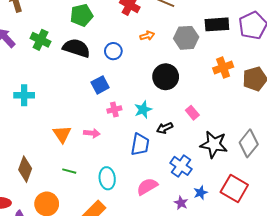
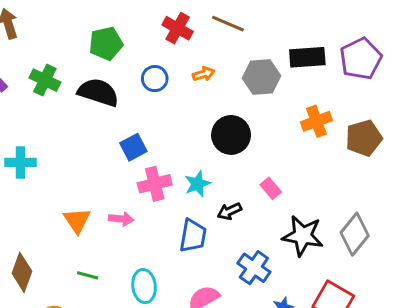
blue circle: (113, 51) -> (155, 79), moved
pink cross: (114, 110) -> (155, 184), size x1.5

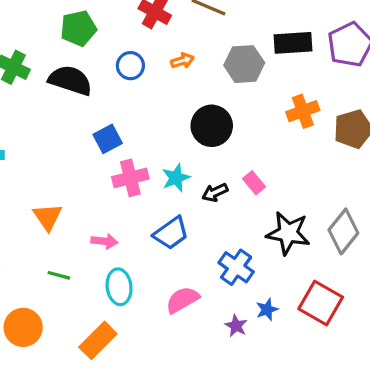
black arrow: (229, 211) -> (215, 192), moved
pink arrow: (121, 219) -> (104, 241), moved
blue trapezoid: (193, 236) -> (171, 233), turned 44

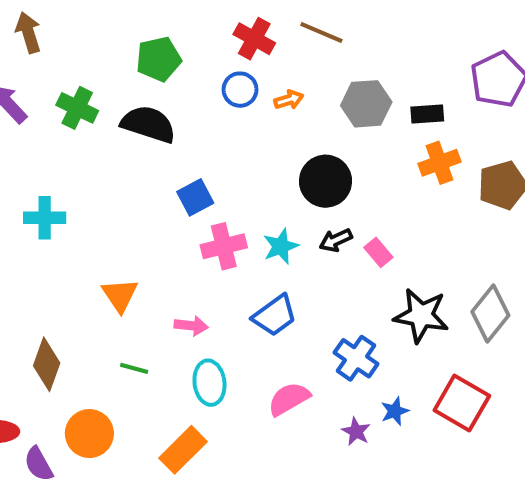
black rectangle: (293, 43) -> (427, 114), moved, size x0.7
blue circle: (130, 66) -> (240, 90), moved
black arrow: (215, 192) -> (336, 240), moved

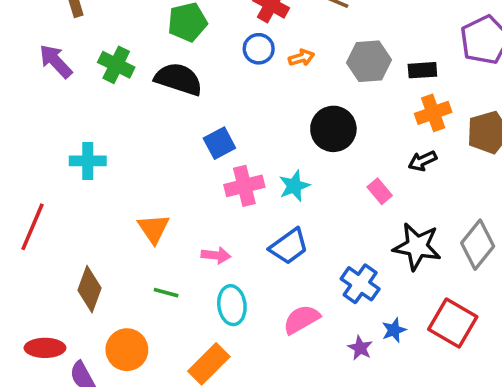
black arrow: (336, 240) -> (422, 161), moved

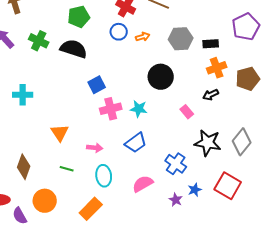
cyan star: (294, 186) -> (139, 109), turned 30

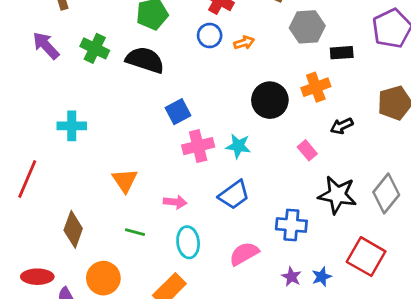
gray hexagon: (181, 39) -> (307, 27), moved
orange cross: (217, 68) -> (316, 87), moved
blue cross: (176, 164) -> (291, 225), turned -30
blue star: (195, 190) -> (322, 277), moved

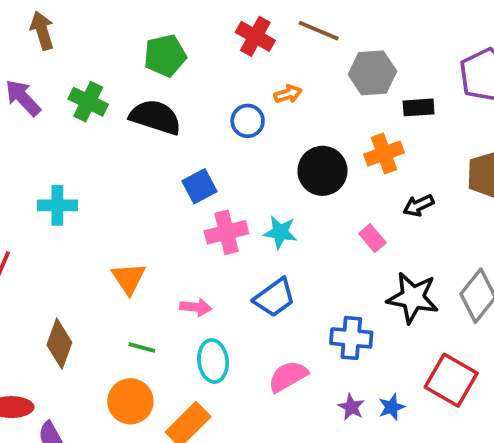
blue circle: (210, 35) -> (248, 121), moved
orange circle: (103, 278) -> (130, 401), moved

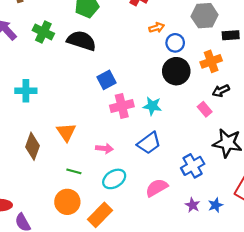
blue circle: (248, 121) -> (175, 43), moved
black arrow: (419, 205) -> (221, 91), moved
blue cross: (351, 338) -> (193, 166), turned -35
brown diamond: (59, 344) -> (32, 146), moved
cyan ellipse: (213, 361) -> (114, 179), turned 65

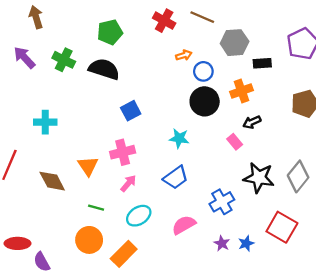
pink cross: (122, 106) -> (123, 152), moved
brown diamond: (32, 146) -> (52, 181), turned -48
pink arrow: (104, 148) -> (128, 183), turned -56

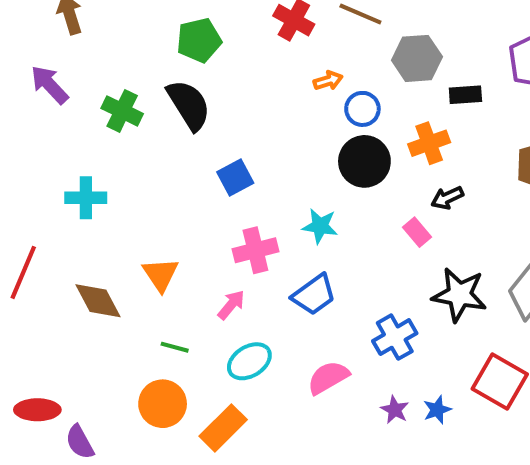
green cross: (64, 60) -> (122, 111), moved
black semicircle: (104, 69) -> (189, 105), turned 40
pink cross: (123, 152) -> (255, 250), moved

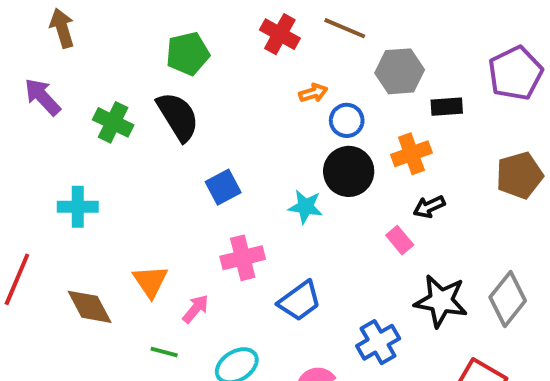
cyan star: (320, 226) -> (305, 207), moved
pink arrow: (231, 305) -> (196, 309), moved

